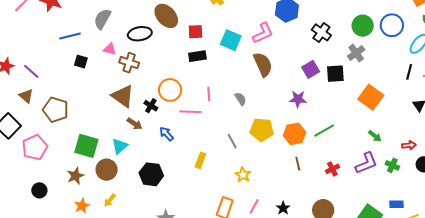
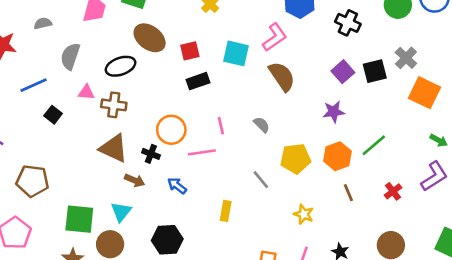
gray cross: (356, 53) -> (406, 58), moved
black square: (81, 62) -> (53, 115), turned 32
yellow star: (243, 175) -> (304, 214), moved

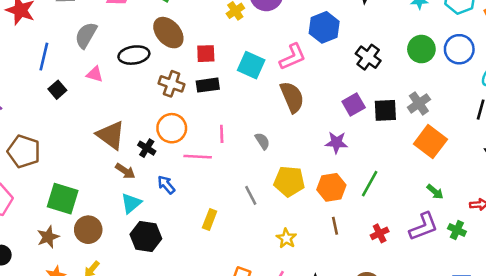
blue line: (34, 85) -> (44, 57), turned -64
brown cross: (114, 105) -> (172, 84), moved
green line: (374, 145) -> (370, 184), turned -32
cyan triangle: (121, 212) -> (131, 203), moved

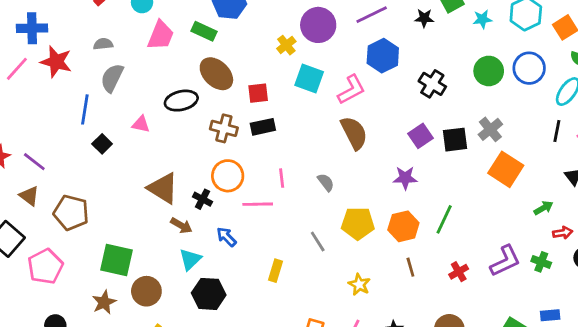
gray semicircle: (86, 35) -> (112, 78), moved
cyan square: (251, 65) -> (309, 78), moved
green arrow: (435, 192) -> (543, 208), moved, turned -66

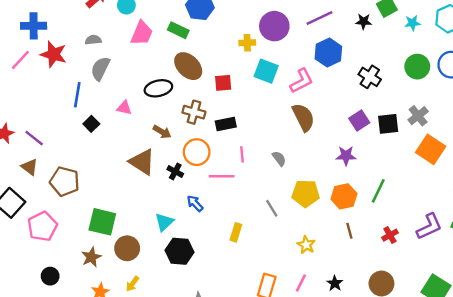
yellow cross: (286, 45) -> (247, 43), turned 35
black rectangle: (263, 127) -> (226, 124), moved
brown arrow: (181, 225) -> (162, 132), moved

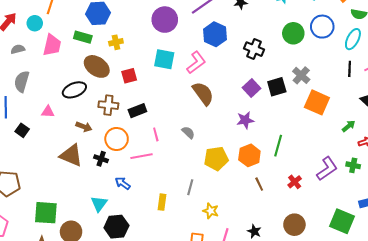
gray semicircle: (93, 40) -> (18, 49), moved
yellow cross: (247, 43) -> (116, 42), moved
gray line: (272, 208) -> (190, 187), moved, turned 56
yellow star: (306, 245) -> (211, 211), moved

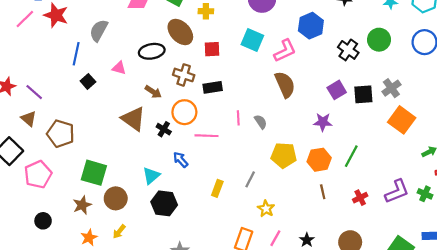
green circle: (293, 33) -> (379, 40), moved
pink line: (156, 134) -> (238, 118), moved

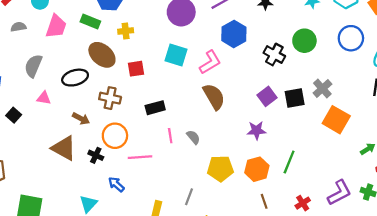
gray semicircle: (99, 30) -> (33, 66), moved
black rectangle: (213, 87) -> (155, 108), moved

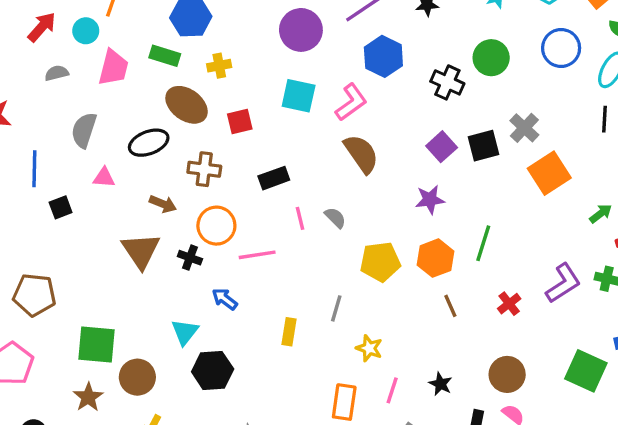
black square: (14, 115) -> (61, 207), turned 32
orange square: (336, 120) -> (549, 173), turned 32
brown triangle: (64, 148) -> (141, 251), turned 32

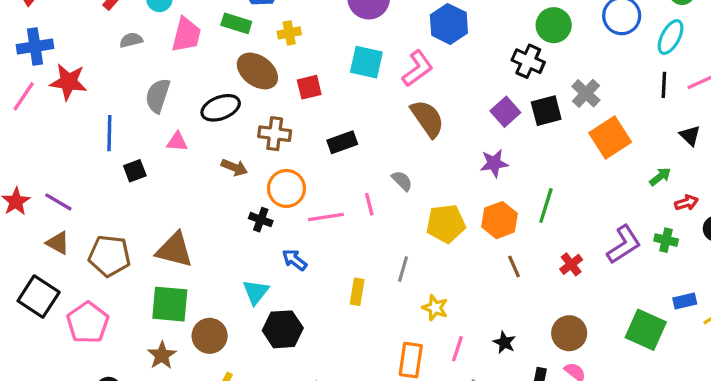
black cross: (447, 82) -> (528, 61), moved
pink line: (300, 218) -> (369, 204), moved
brown triangle: (141, 251) -> (174, 250), moved, turned -42

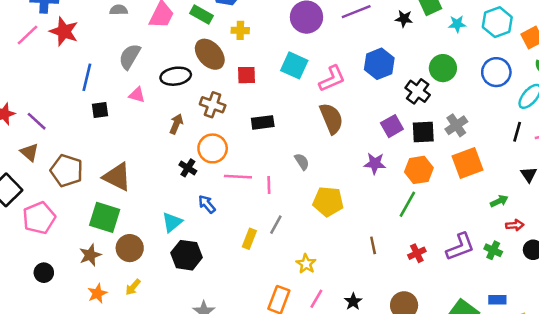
blue hexagon: (449, 24) -> (379, 64), moved
brown arrow: (234, 167) -> (176, 124), turned -102
pink line: (369, 204) -> (269, 185), moved
orange hexagon: (500, 220) -> (419, 170), moved
gray line: (403, 269) -> (276, 225), moved

